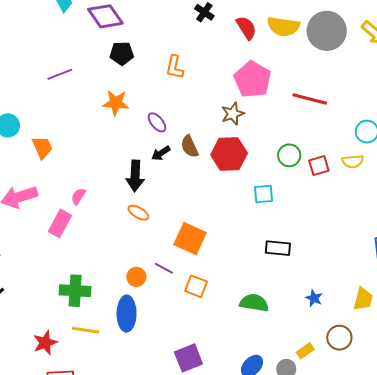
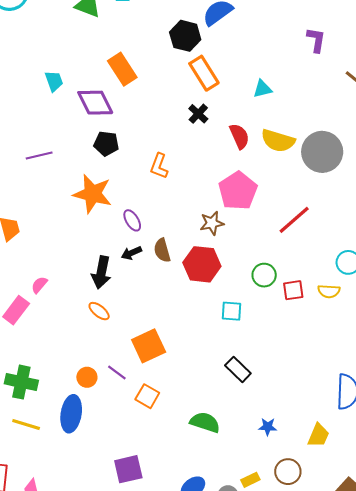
red line: (310, 99) -> (294, 220), turned -64
orange star: (116, 103) -> (92, 194), size x1.4
orange square: (190, 239) -> (149, 346), turned 32
black rectangle: (278, 248) -> (238, 369), turned 30
blue star: (314, 298) -> (268, 427), turned -30

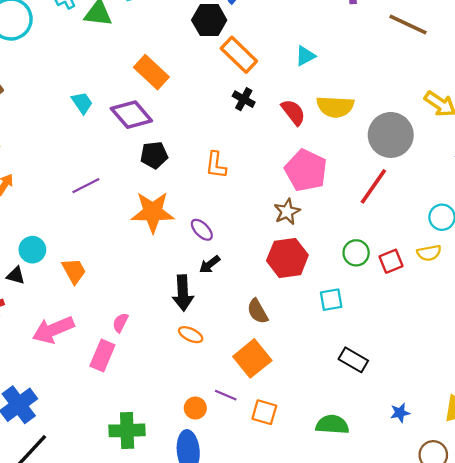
gray circle: (322, 152) -> (391, 135), moved
brown semicircle: (162, 250) -> (258, 311), moved

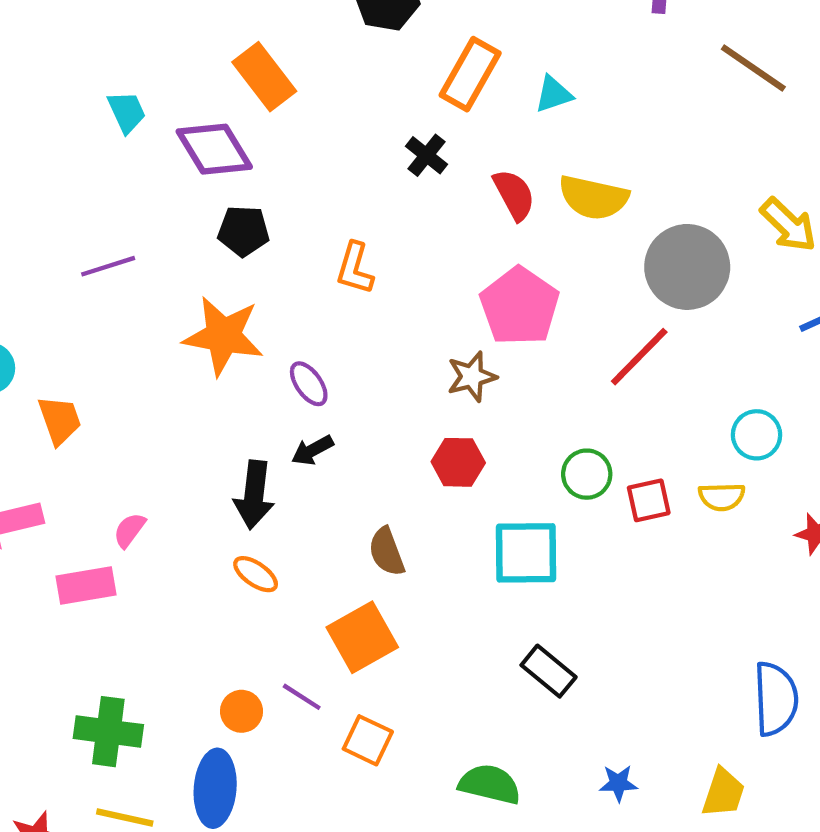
orange rectangle: (239, 55) -> (470, 74), moved, turned 66
red hexagon: (287, 258) -> (458, 462), size x0.7
cyan square: (331, 300) -> (526, 553), size x1.6
pink rectangle: (102, 356) -> (86, 586), turned 48

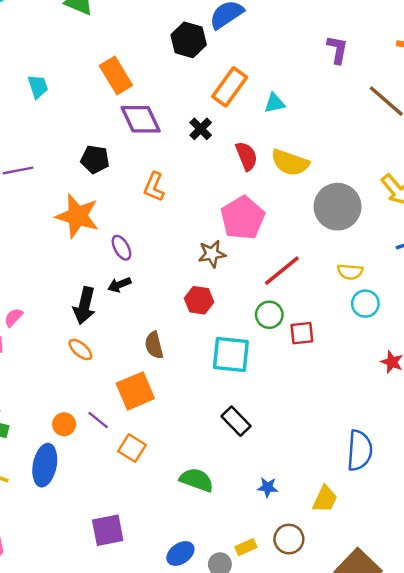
purple diamond: (214, 149) -> (141, 119), moved
red line: (639, 357) -> (282, 271), moved
yellow semicircle: (722, 497) -> (350, 272), moved

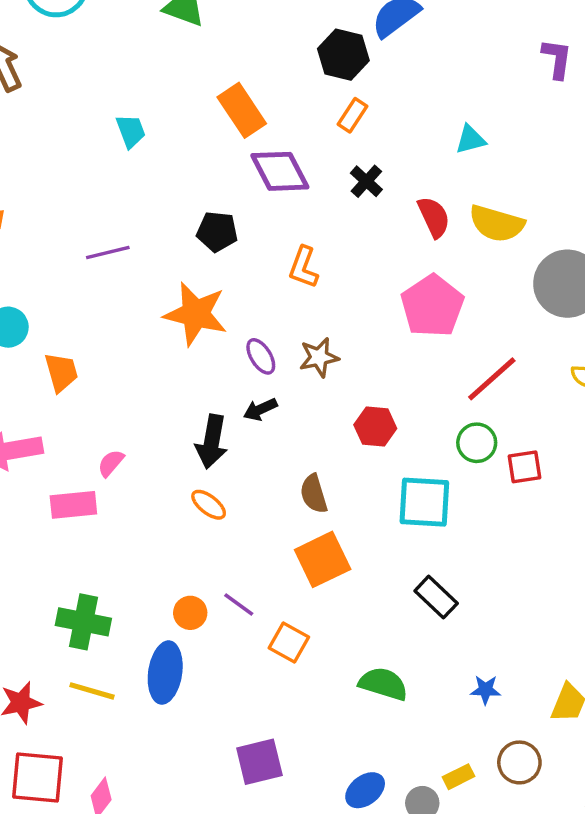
orange rectangle: (230, 87) -> (353, 115), moved, size x0.6
brown star: (212, 254) -> (319, 357), moved
orange square: (135, 391) -> (323, 559), moved

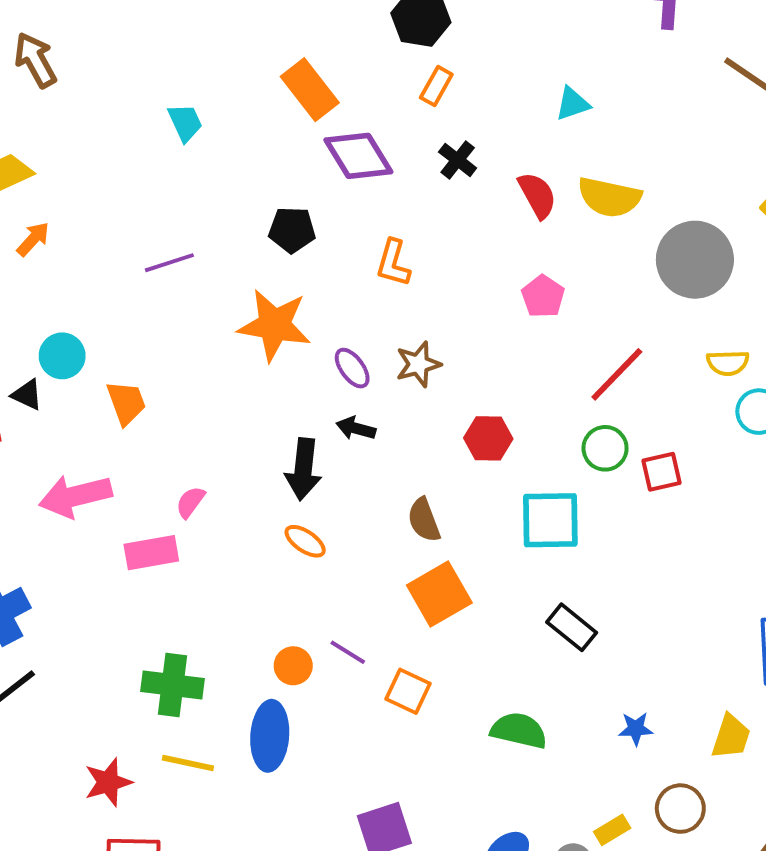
pink pentagon: (432, 306) -> (543, 296), size x0.6
black arrow: (260, 409) -> (356, 428), turned 44

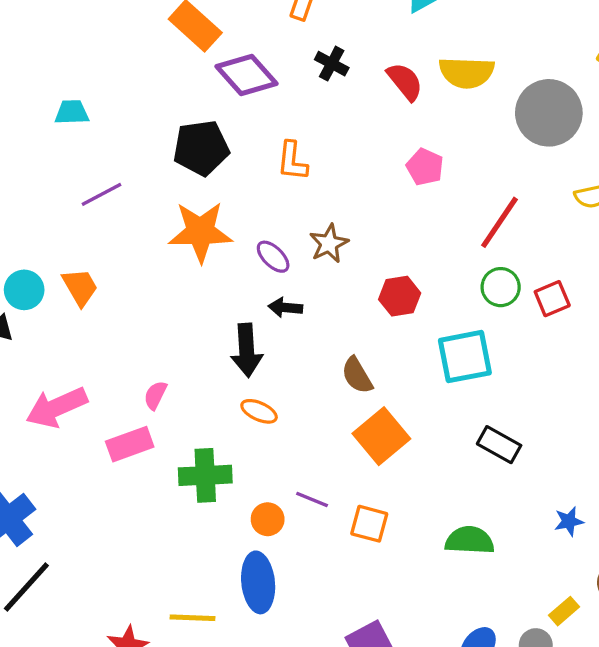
cyan trapezoid: (185, 123) -> (72, 112), moved, turned -57
black pentagon: (292, 230) -> (201, 148), size x1.4
orange trapezoid: (126, 403) -> (80, 287), moved
green cross: (172, 685) -> (205, 475), moved

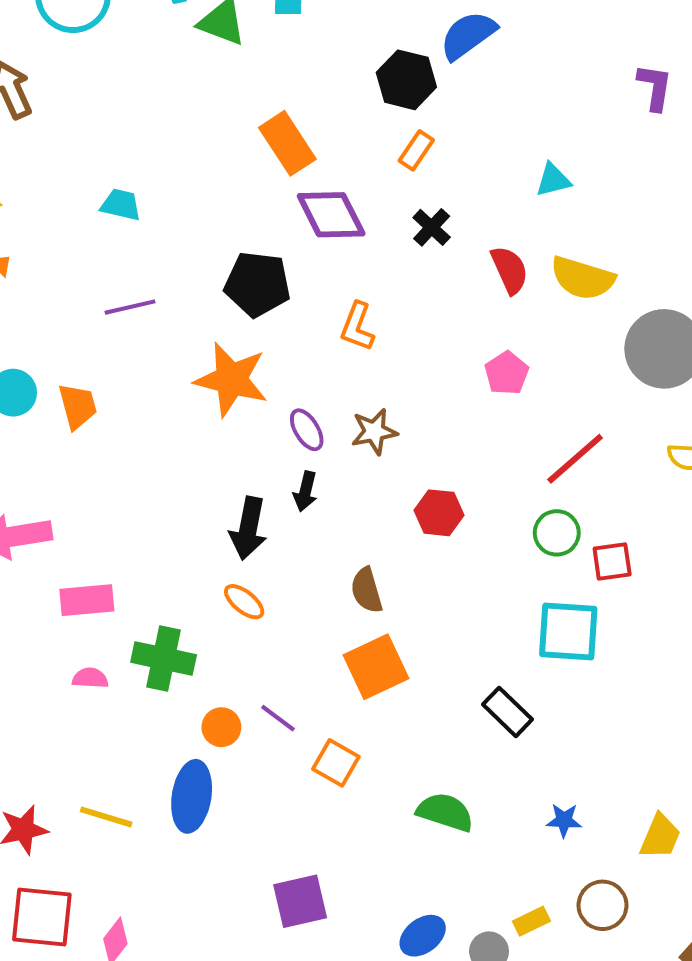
black arrow: (285, 308) -> (305, 491), turned -96
cyan square: (465, 357) -> (568, 631), moved
pink semicircle: (155, 395) -> (90, 678), moved, turned 52

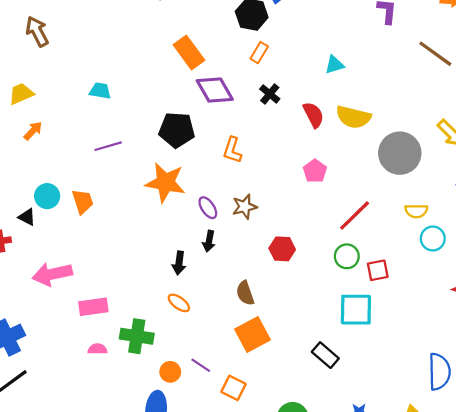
black arrow: (248, 528) -> (179, 263), size x0.7

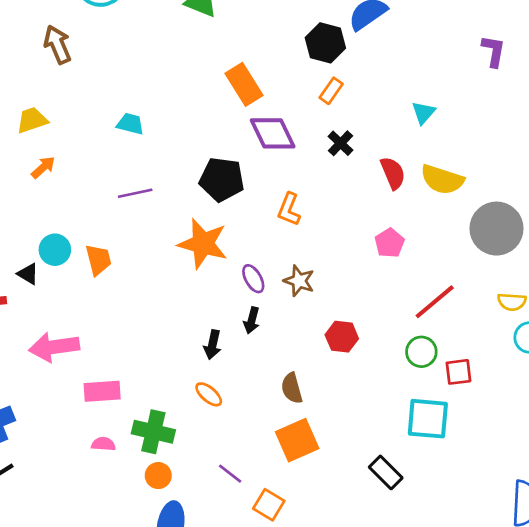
cyan triangle: (334, 65) -> (424, 113), turned -36
brown star: (245, 207) -> (299, 281), turned 30
orange circle: (170, 372) -> (158, 476), moved

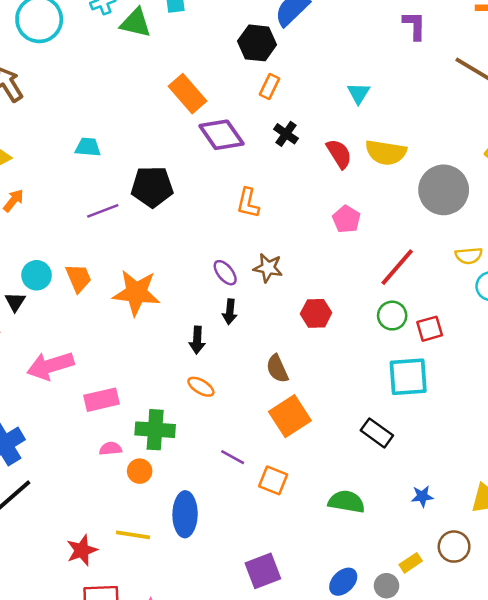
black pentagon: (222, 179) -> (152, 187), moved
orange star: (203, 244) -> (136, 293), moved
black triangle: (28, 274) -> (15, 302), turned 40
orange circle: (158, 476) -> (140, 471), moved

